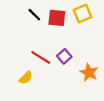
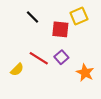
red square: (57, 18) -> (60, 29), moved
yellow semicircle: (26, 78) -> (17, 70), moved

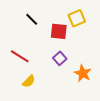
red line: (39, 58) -> (20, 56), moved
yellow semicircle: (17, 70) -> (29, 81), moved

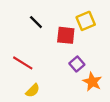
purple square: (60, 58) -> (77, 64), moved

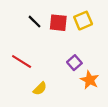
red square: (66, 35) -> (58, 23), moved
yellow semicircle: (33, 91) -> (40, 89), moved

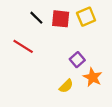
red line: (22, 62) -> (23, 46), moved
yellow semicircle: (40, 89) -> (66, 86), moved

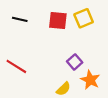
black line: (36, 18) -> (20, 19), moved, turned -32
red line: (23, 46) -> (16, 66), moved

